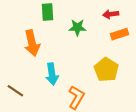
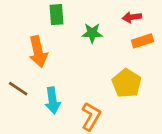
cyan arrow: (52, 74) -> (53, 100), moved
brown line: (15, 91) -> (18, 89), moved

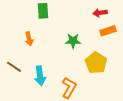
green star: (92, 33) -> (73, 41), moved
orange arrow: (38, 52) -> (29, 39), size x0.6

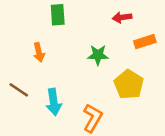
red arrow: (100, 13) -> (122, 17), moved

